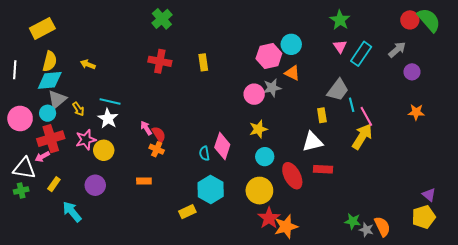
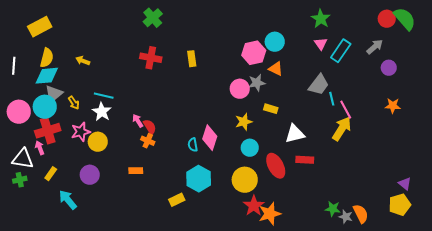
cyan circle: (48, 113) -> (45, 107), size x1.5
yellow rectangle: (322, 115) -> (271, 109), moved, turned -64
pink arrow: (42, 157) -> (40, 148), turned 96

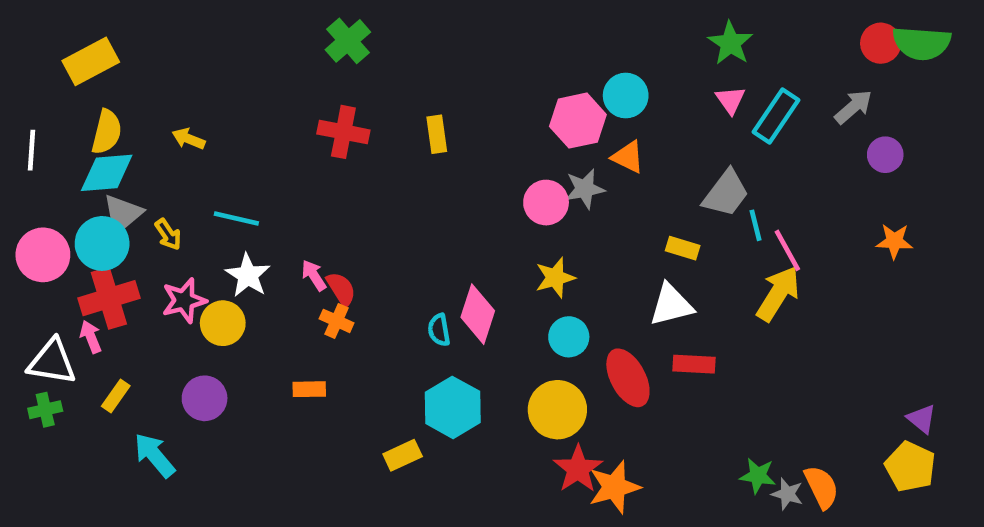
green semicircle: (405, 19) -> (922, 43), turned 135
yellow rectangle: (271, 109) -> (683, 248), moved
white star: (102, 112) -> (248, 275), moved
yellow pentagon: (400, 205) -> (910, 467), turned -30

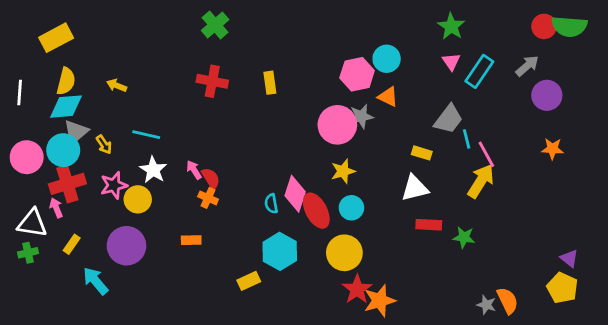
purple circle: (885, 155) -> (547, 95), size x1.4
pink circle: (546, 203) -> (337, 125), size x1.4
red ellipse: (628, 378) -> (316, 211), moved
purple circle: (205, 398) -> (126, 246), size x1.4
green star: (758, 476) -> (464, 237), moved

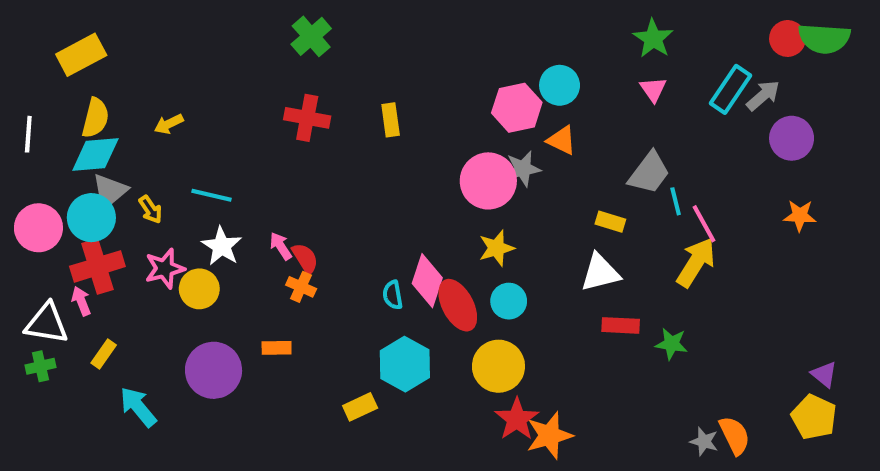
cyan rectangle: (479, 71) -> (731, 89), moved
yellow arrow: (117, 85) -> (169, 124), turned -48
purple circle: (126, 246) -> (214, 370), moved

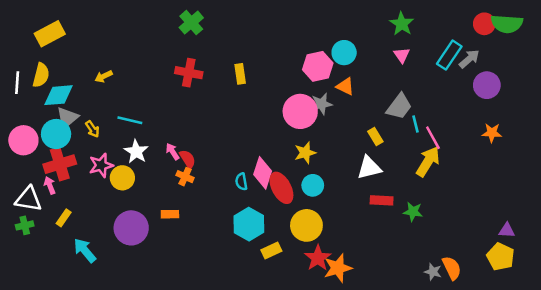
yellow semicircle: (95, 118) -> (41, 75), moved
yellow rectangle: (610, 222) -> (375, 136), turned 42
purple triangle: (824, 374) -> (507, 230), turned -36
yellow rectangle: (360, 407) -> (271, 250), moved

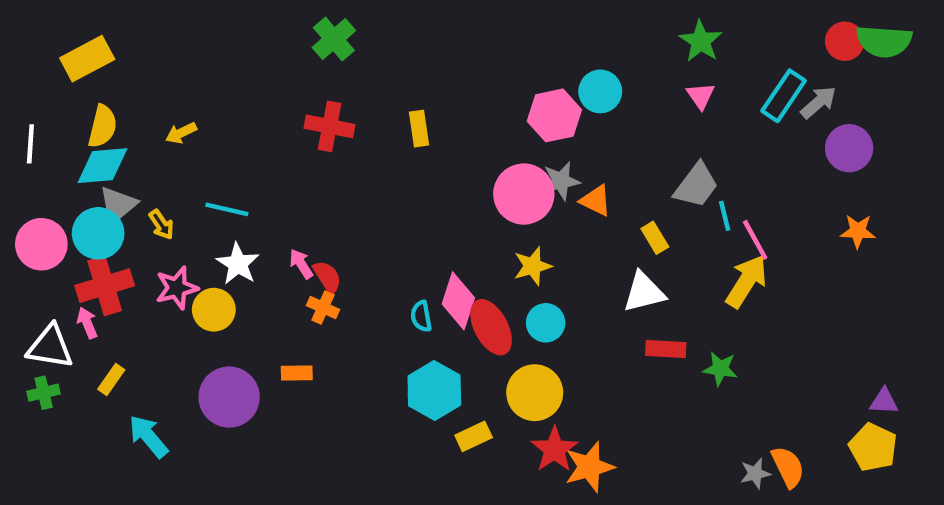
yellow semicircle: (41, 75) -> (102, 126), moved
orange triangle: (345, 86) -> (596, 201), moved
gray star: (433, 272) -> (755, 473), turned -30

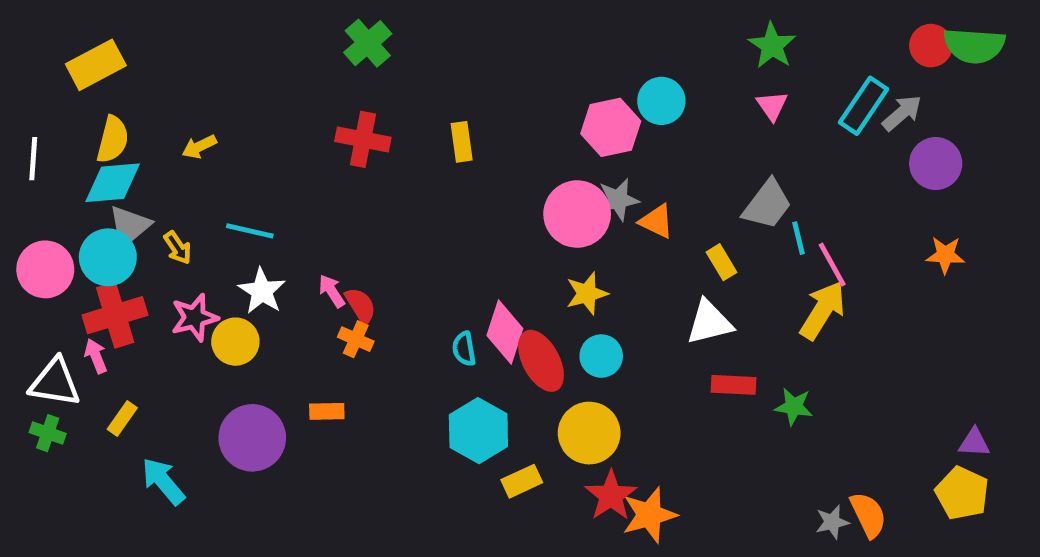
green cross: (44, 393) -> (48, 433), turned 32

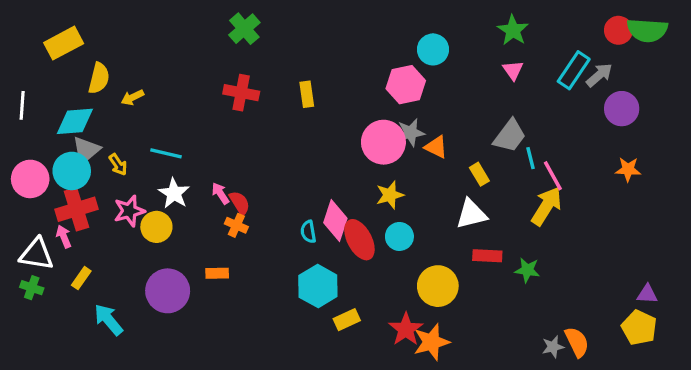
cyan circle: (661, 101) -> (433, 49), moved
yellow semicircle: (113, 139) -> (99, 78), moved
yellow circle: (589, 433) -> (438, 286), moved

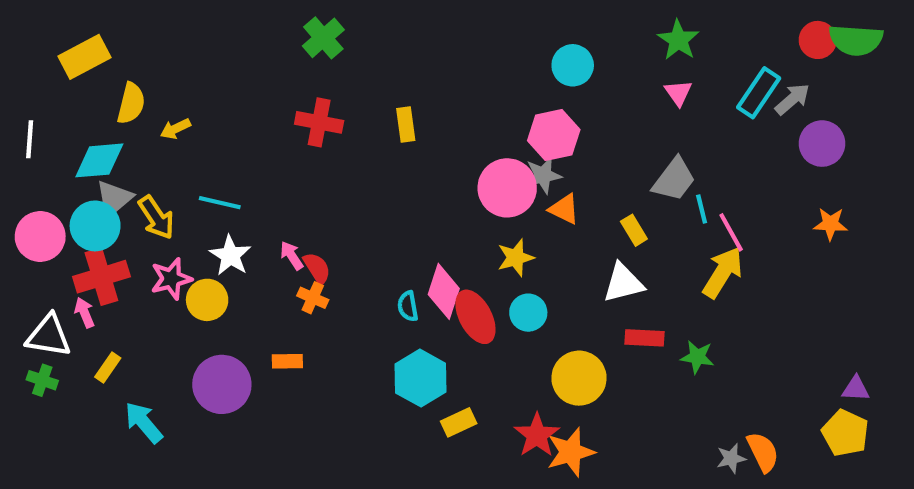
pink hexagon: (406, 85) -> (554, 135), moved
orange triangle: (436, 147) -> (564, 209), moved
yellow arrow: (118, 165) -> (156, 217), size x1.5

